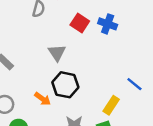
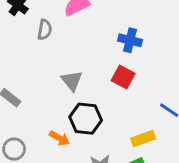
red square: (80, 23) -> (123, 77), moved
yellow rectangle: (111, 105) -> (143, 138), turned 42

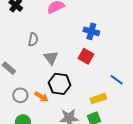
gray semicircle: (45, 30) -> (33, 39), moved
gray circle: (14, 149) -> (20, 95), moved

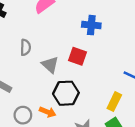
red square: (86, 56) -> (78, 56), moved
yellow rectangle: (98, 98) -> (114, 102), turned -35

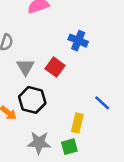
yellow rectangle: (114, 102) -> (77, 123), turned -30

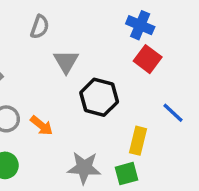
red square: (55, 67) -> (148, 59), moved
black hexagon: (32, 100) -> (99, 97), moved

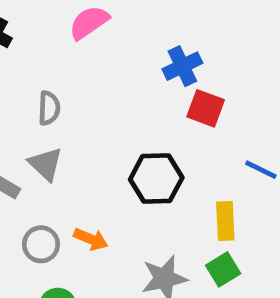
blue cross: (140, 25) -> (182, 66), turned -32
gray triangle: (66, 62) -> (46, 164), moved

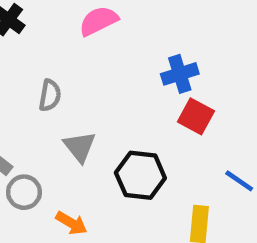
gray triangle: (46, 164) -> (80, 147), moved
gray circle: (41, 244) -> (24, 192), moved

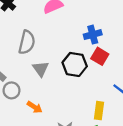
gray semicircle: (50, 95) -> (27, 42), size x1.5
black hexagon: (140, 175) -> (75, 64), moved

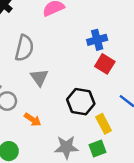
black hexagon: (75, 64) -> (81, 102), moved
yellow rectangle: (99, 111) -> (104, 124), turned -36

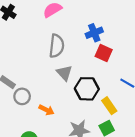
gray semicircle: (24, 48) -> (57, 46), moved
gray triangle: (39, 77) -> (64, 73), moved

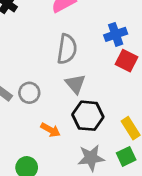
black hexagon: (87, 89) -> (88, 116), moved
gray circle: (22, 96) -> (29, 93), moved

